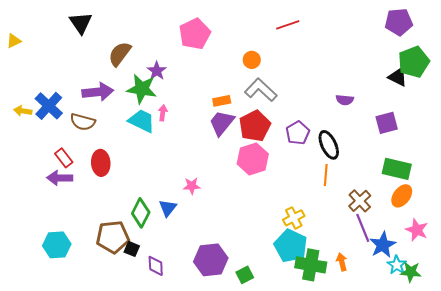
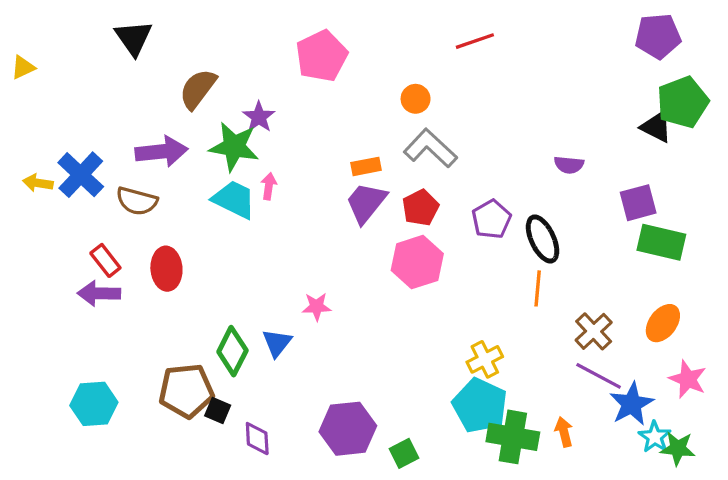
red pentagon: (255, 126) -> (420, 208), size x0.7
green rectangle: (397, 169) -> (661, 242), moved
purple line: (363, 228) -> (599, 376), turned -40

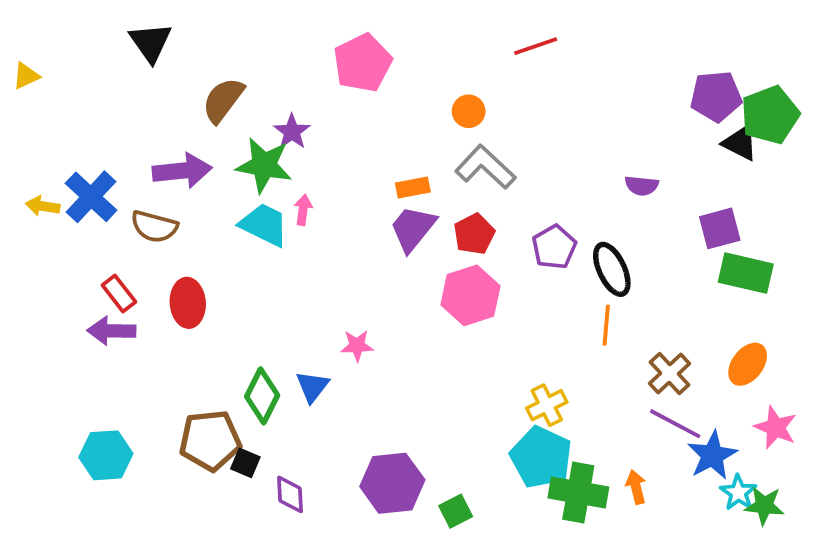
purple pentagon: (658, 36) -> (716, 96), moved

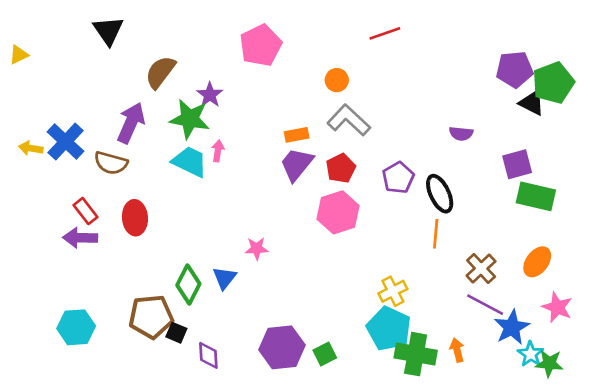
purple arrow: (182, 171) -> (131, 123), turned -60
green square: (456, 511) -> (325, 354), moved

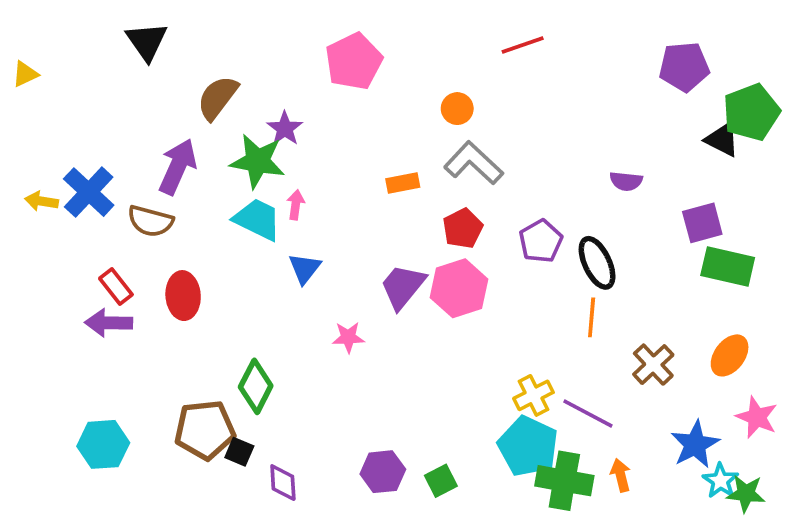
purple pentagon: (514, 69) -> (684, 67), moved
purple trapezoid: (297, 164) -> (403, 286), moved
blue triangle: (224, 278) -> (305, 268), moved
purple line: (485, 305) -> (588, 414), moved
purple hexagon: (282, 347) -> (383, 472), size x0.7

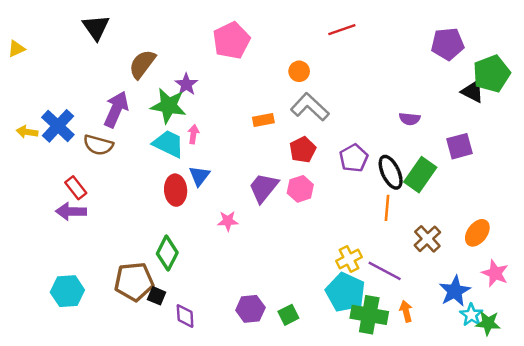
green rectangle: (728, 267) -> (420, 175), moved, turned -68
pink hexagon: (459, 288) -> (300, 189), size x0.7
red ellipse: (183, 296) -> (176, 190), moved

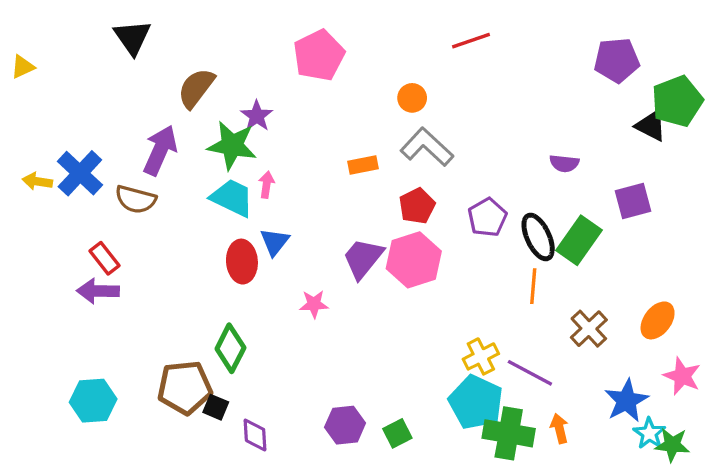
pink hexagon: (300, 189) -> (414, 260), size x1.5

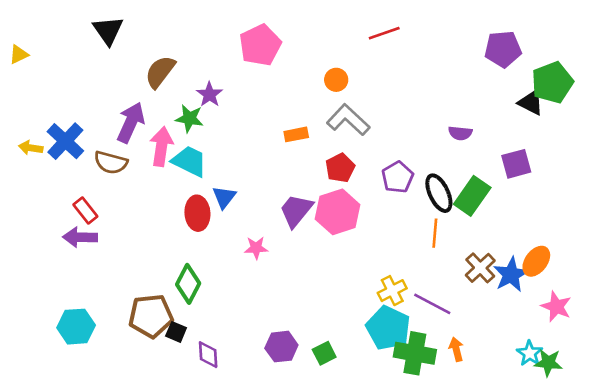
green star: (232, 145) -> (189, 118), size x0.7
pink arrow: (266, 185) -> (161, 146), moved, size x1.8
blue star: (626, 401) -> (511, 275), moved

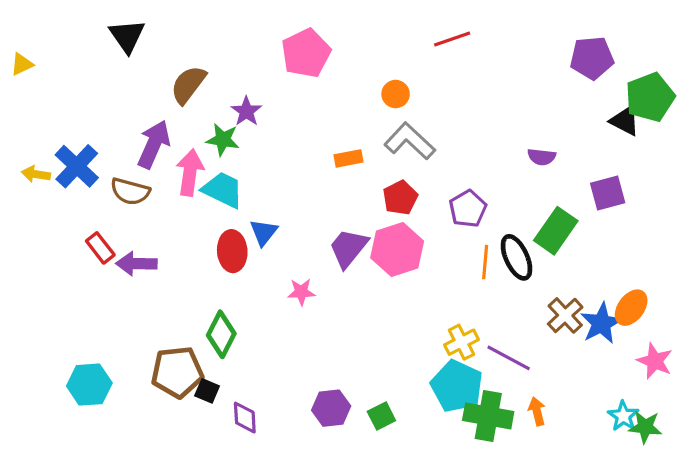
black ellipse: (439, 193) -> (516, 257), moved
orange line: (435, 233) -> (485, 262), moved
purple arrow: (80, 237) -> (136, 264), moved

